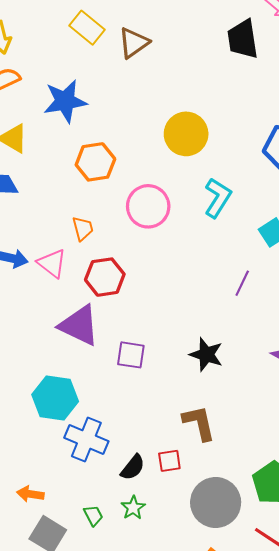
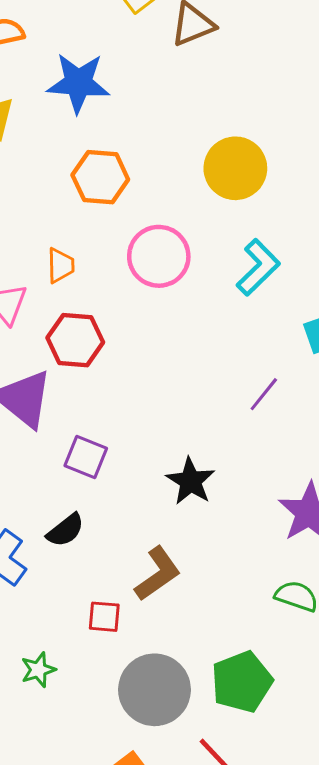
brown L-shape: (199, 423) -> (158, 574), turned 54
black semicircle: (133, 467) -> (65, 530), moved

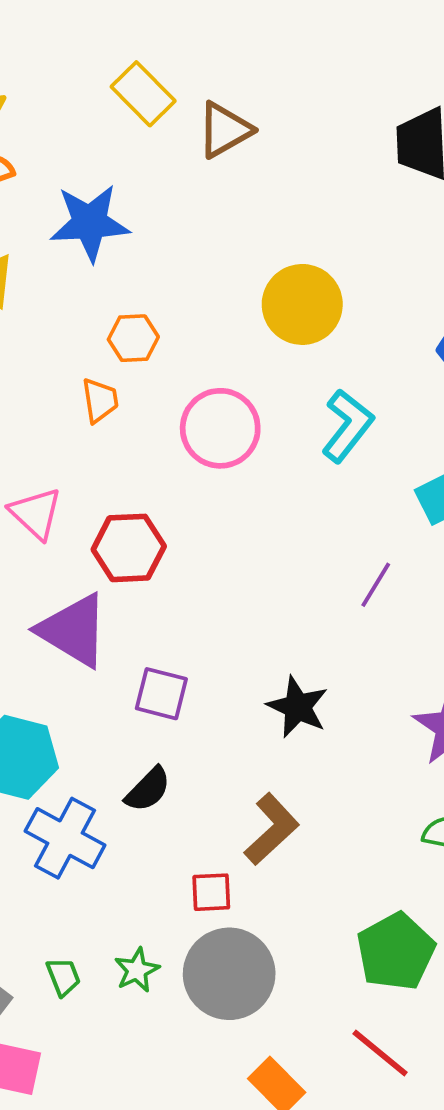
orange hexagon: (100, 177) -> (133, 338), size x0.7
orange trapezoid: (61, 265) -> (100, 400), moved
gray circle: (154, 690) -> (229, 974), moved

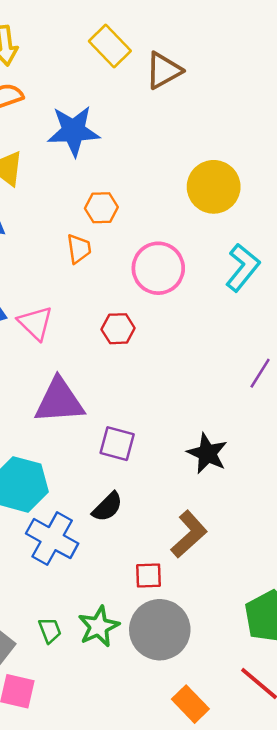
red hexagon: (129, 548) -> (118, 329), moved, size x0.7
purple triangle: (73, 630) -> (59, 401), turned -36
green star: (137, 970) -> (99, 627), size x1.4

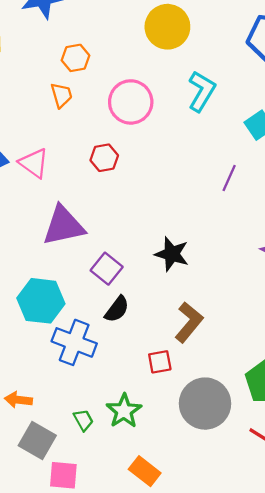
purple square: (117, 444) -> (107, 269), moved, turned 32
black star: (207, 453) -> (172, 254), moved
gray circle: (160, 630) -> (205, 404), moved
orange rectangle: (190, 704) -> (145, 471), moved

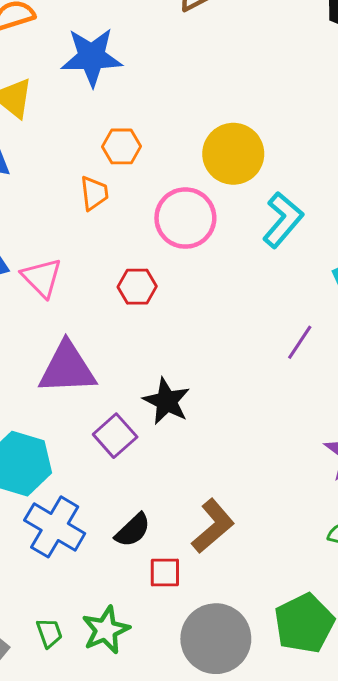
yellow circle: (167, 27) -> (233, 154), moved
black star: (172, 254) -> (167, 401), moved
black semicircle: (117, 309) -> (133, 530), moved

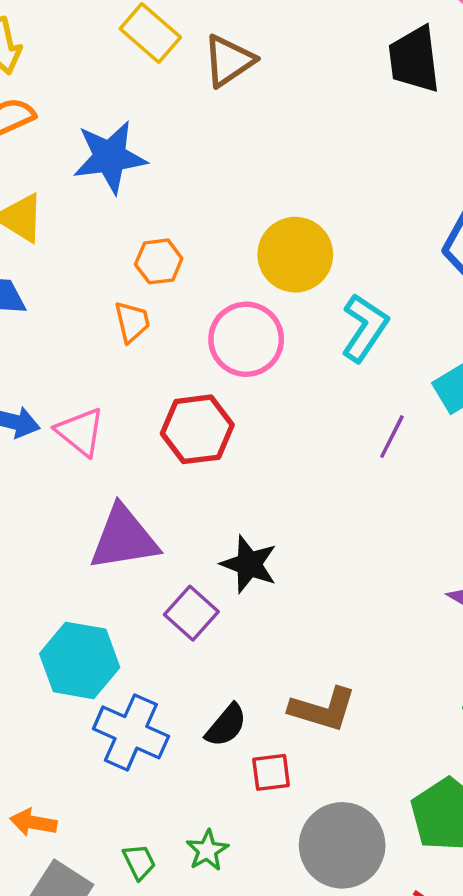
red hexagon: (137, 287) -> (197, 429), size x1.5
purple line: (300, 342) -> (392, 437), moved
brown L-shape: (213, 526) -> (323, 709), turned 64
green star: (106, 630) -> (207, 850), size x0.7

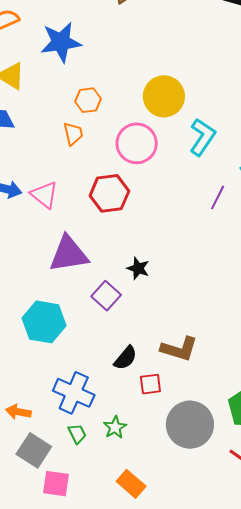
black star: (249, 564) -> (138, 268), size x0.7
blue cross: (131, 732) -> (74, 393), moved

